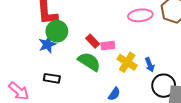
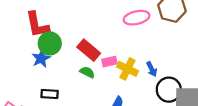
red rectangle: (93, 41) -> (89, 50), size x1.5
pink rectangle: (108, 46) -> (109, 62), moved
green semicircle: (89, 62) -> (87, 72), size x0.6

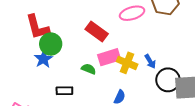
red rectangle: (89, 50) -> (97, 32), moved
pink rectangle: (109, 62) -> (109, 57), size x1.5
black rectangle: (50, 94) -> (64, 91), moved

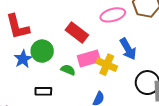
green circle: (51, 44) -> (42, 51), moved
blue arrow: (150, 61) -> (128, 49), moved, size x1.5

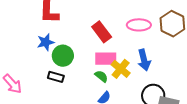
green circle: (42, 51) -> (63, 56), moved
green semicircle: (68, 70) -> (101, 76), moved

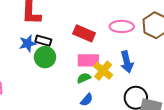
red rectangle: (102, 32) -> (84, 33), turned -30
green semicircle: (101, 76) -> (84, 78), turned -64
black rectangle: (56, 77) -> (43, 41), moved

